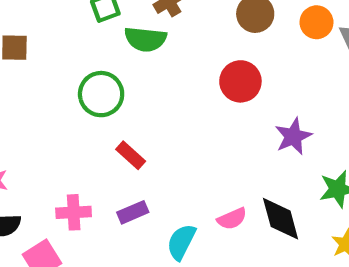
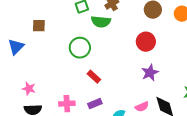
purple star: (293, 136) -> (150, 73), moved

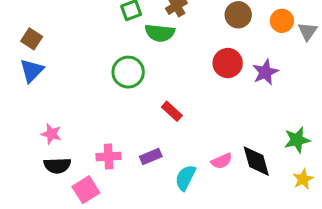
brown square: (39, 26) -> (32, 39), moved, turned 32
purple star: (150, 73) -> (265, 72), moved
red rectangle: (94, 77) -> (172, 111), moved

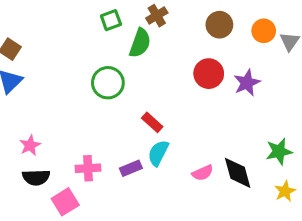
green semicircle: (160, 33) -> (140, 43), turned -76
pink star: (51, 134) -> (30, 145), turned 30
cyan semicircle: (185, 178) -> (158, 153), moved

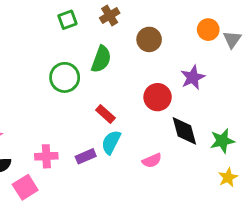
brown circle: (219, 25) -> (149, 39), moved
green semicircle: (140, 43) -> (101, 59), moved
red circle: (209, 74) -> (158, 97), moved
black diamond: (238, 173) -> (184, 131), moved

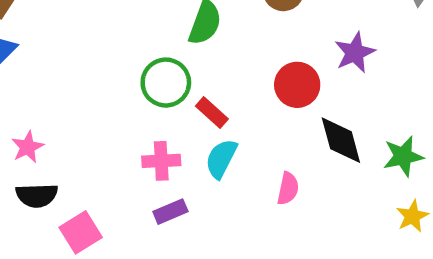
green circle: (65, 77) -> (166, 83), moved
pink cross: (46, 156) -> (161, 161), moved
purple rectangle: (86, 156) -> (170, 212), moved
pink semicircle: (152, 160) -> (288, 189), turned -54

